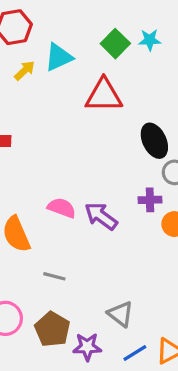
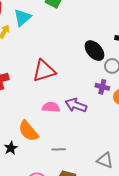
red triangle: (104, 95) -> (44, 71), moved
purple cross: (150, 200) -> (102, 87), turned 32

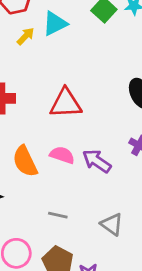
orange semicircle: (28, 131) -> (25, 161), moved
gray triangle: (105, 160) -> (112, 224), moved

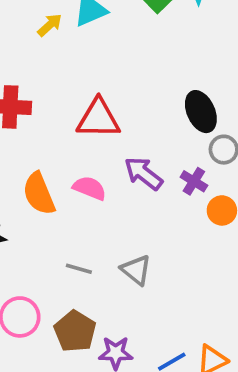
purple arrow: (97, 161) -> (143, 173), moved
gray triangle: (112, 224) -> (136, 270), moved

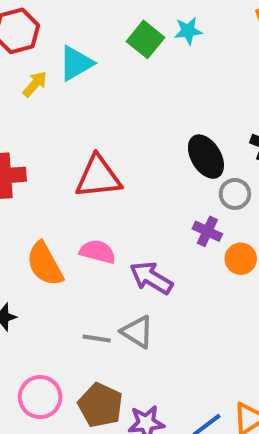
purple arrow: (143, 173) -> (151, 278), moved
gray triangle: (136, 270) -> (137, 332), moved

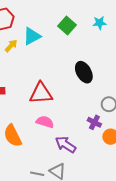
cyan star: (188, 31) -> (99, 23), moved
black ellipse: (206, 157) -> (84, 72), moved
pink semicircle: (98, 252) -> (45, 122), moved

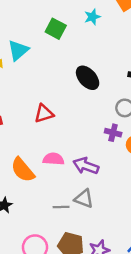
red triangle: (41, 93) -> (44, 114), size x0.7
pink semicircle: (45, 122) -> (53, 159), moved

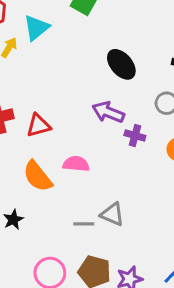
red triangle: (44, 114) -> (38, 126), moved
purple cross: (113, 133) -> (135, 136), moved
purple arrow: (86, 166) -> (108, 112), moved

